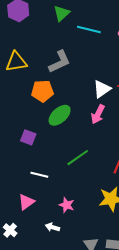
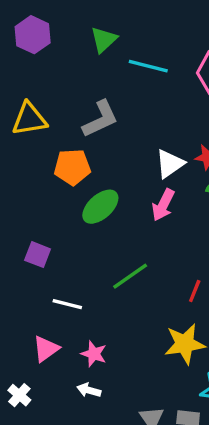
purple square: (28, 137) -> (38, 255), moved
pink star: (67, 205) -> (94, 354), moved

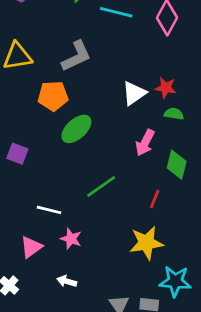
pink arrow: (163, 205) -> (145, 143), moved
purple square: (38, 255) -> (17, 154), moved
pink star: (94, 354) -> (71, 239), moved

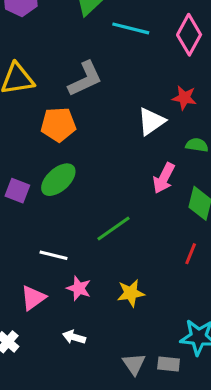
red star: (166, 88) -> (184, 98), moved
green ellipse: (76, 129) -> (58, 180), moved
red line: (155, 199) -> (191, 254), moved
yellow star: (146, 243) -> (131, 293), moved, size x0.7

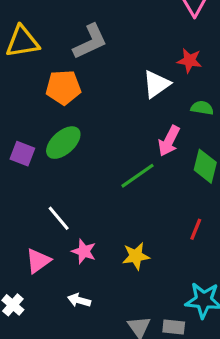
green line: (113, 228) -> (137, 176), moved
red line: (191, 254) -> (196, 229), moved
white line: (54, 255) -> (59, 218), turned 36

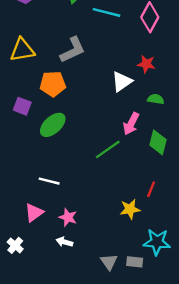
purple square: (22, 154) -> (22, 106), moved
white line: (59, 218) -> (49, 181), turned -36
pink star: (84, 251) -> (68, 217), moved
yellow star: (136, 256) -> (130, 209), moved

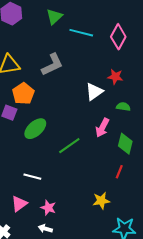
orange pentagon: (53, 84) -> (23, 94), moved, turned -30
green line: (108, 149) -> (69, 146), moved
red line: (151, 189) -> (119, 172), moved

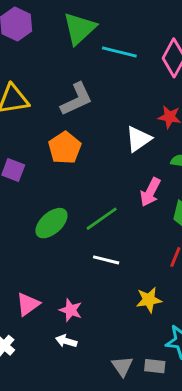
green triangle: (54, 17) -> (80, 28), size x1.4
orange pentagon: (23, 94) -> (65, 148), moved
green ellipse: (35, 129) -> (51, 223), moved
white line: (32, 177) -> (106, 260), moved

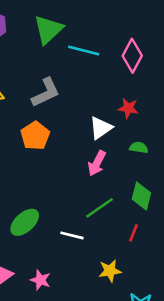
pink arrow: (150, 192) -> (97, 163), moved
green line: (102, 219) -> (99, 208), moved
green ellipse: (51, 223) -> (25, 222), moved

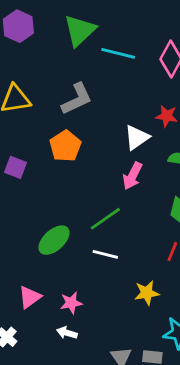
green line: (99, 208) -> (105, 219), moved
pink star: (40, 280) -> (71, 303), turned -30

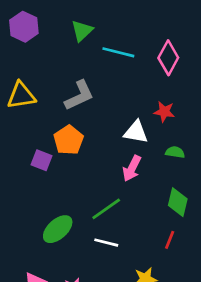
green triangle: (80, 30) -> (82, 31), size x0.7
white triangle: (137, 137) -> (136, 132), turned 45
purple square: (16, 167) -> (41, 160), moved

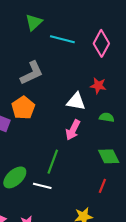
green diamond: (178, 202) -> (109, 156), turned -40
green line: (106, 209) -> (53, 162), turned -35
white line: (106, 243) -> (42, 186), moved

